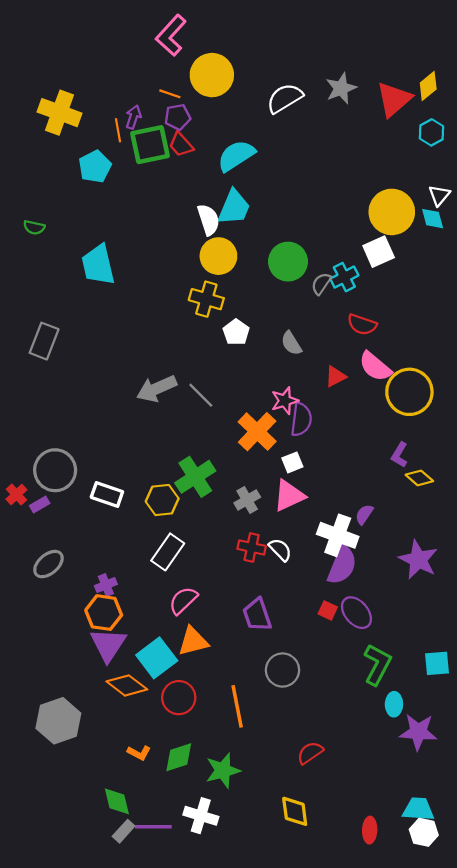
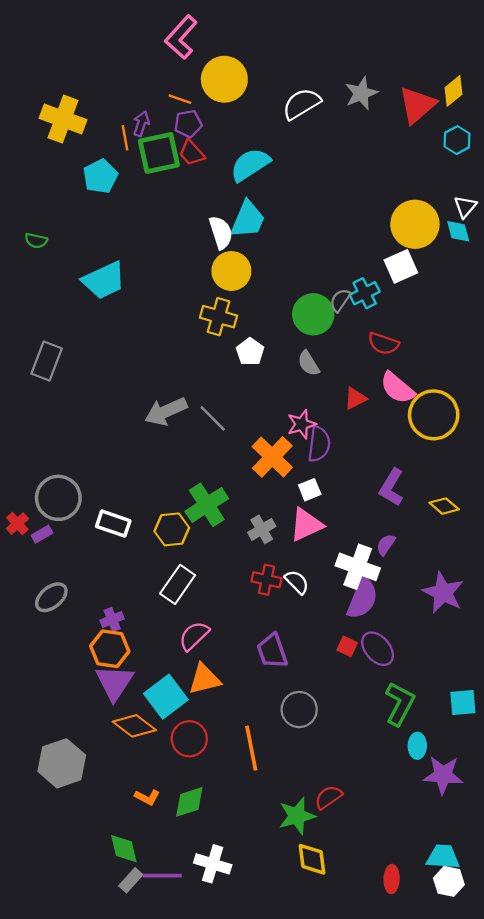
green circle: (288, 262) -> (313, 314), moved
cyan trapezoid: (98, 265) -> (104, 280), turned -102
purple L-shape: (399, 455) -> (392, 487), moved, size x1.4
green star: (223, 770) -> (297, 816), moved

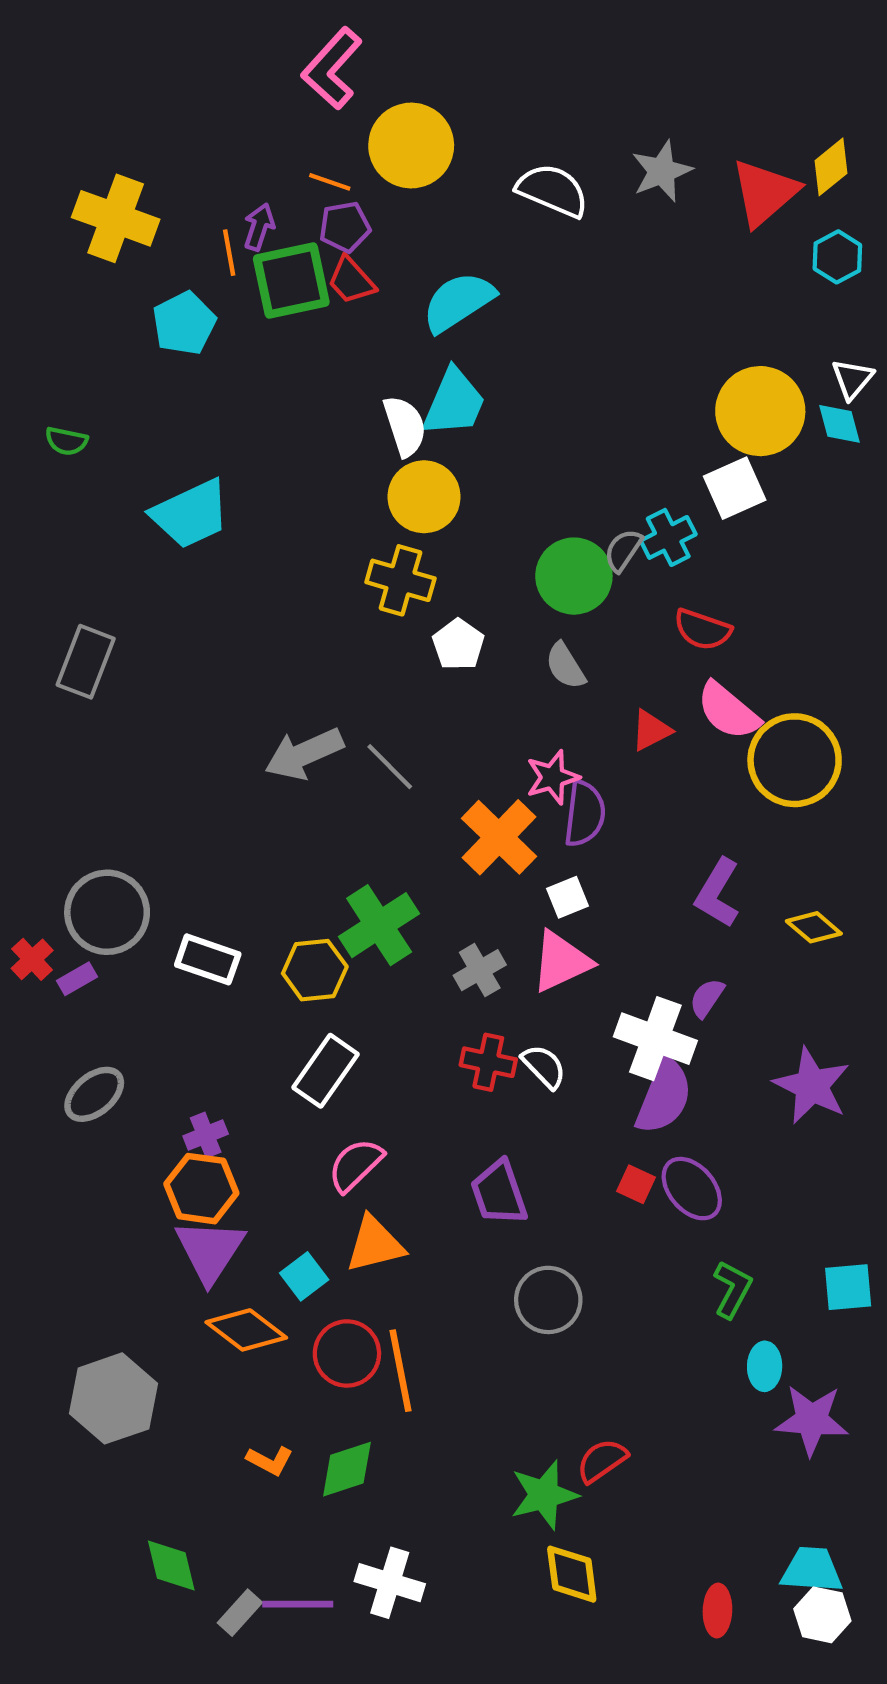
white semicircle: (302, 104) -> (553, 190), turned 54
cyan square: (166, 697) -> (304, 1276), size x0.6
green L-shape: (400, 704) -> (732, 1289), size x0.7
orange line: (251, 748) -> (400, 1371), moved
green diamond: (124, 849) -> (171, 1566), moved

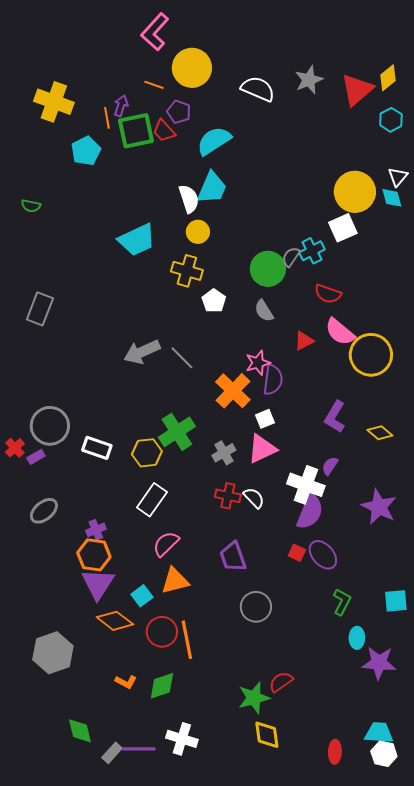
purple pentagon: (345, 227) -> (179, 112), moved, turned 30
yellow circle: (424, 497) -> (198, 232), size x0.7
cyan trapezoid: (191, 514) -> (137, 240), moved

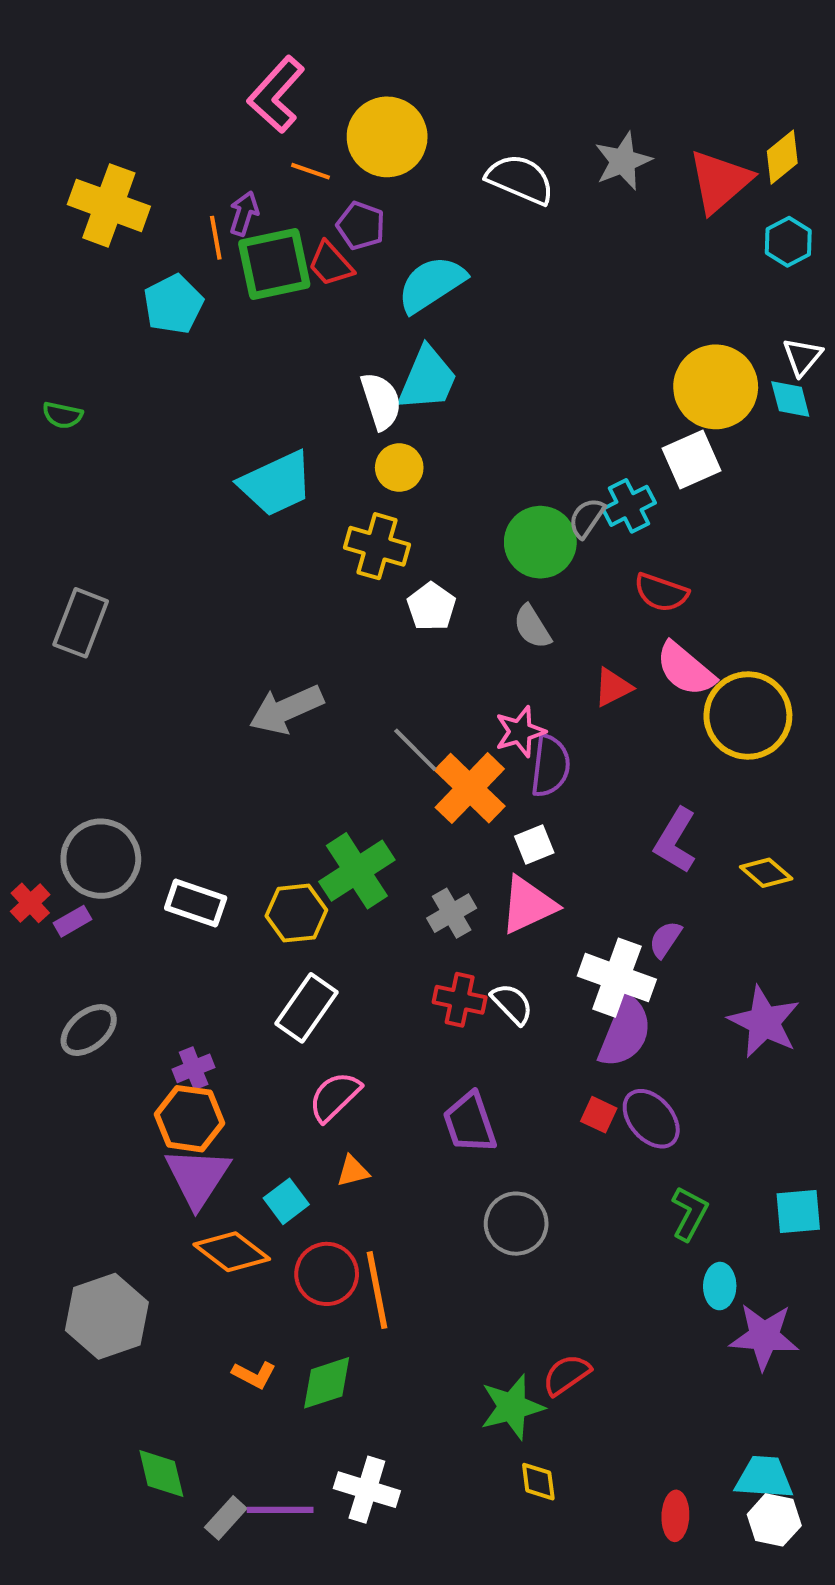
pink L-shape: (155, 32) -> (276, 95), moved
gray line: (182, 358) -> (415, 750), moved
orange triangle: (175, 581) -> (353, 1171), size x0.6
yellow diamond: (267, 735) -> (538, 1482), size x0.7

